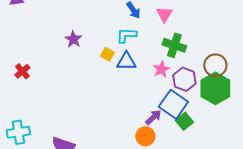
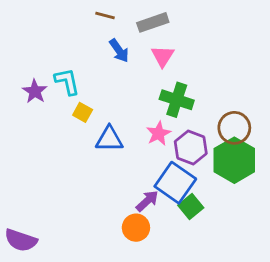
cyan L-shape: (126, 35) -> (67, 81), moved, turned 75
blue triangle: (126, 61) -> (109, 139), moved

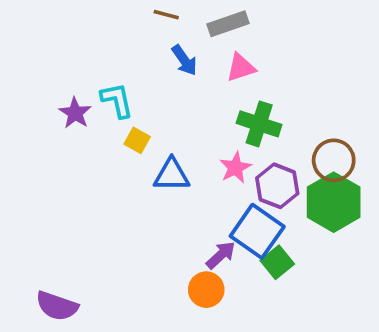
pink triangle: (163, 56) -> (241, 67), turned 40

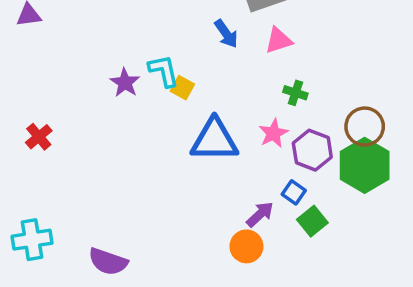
green cross: (259, 124) -> (295, 93), size x0.6
yellow square: (137, 140) -> (182, 88), moved
blue triangle: (172, 175) -> (214, 140), size x1.4
blue square: (257, 231) -> (294, 192), size x0.5

